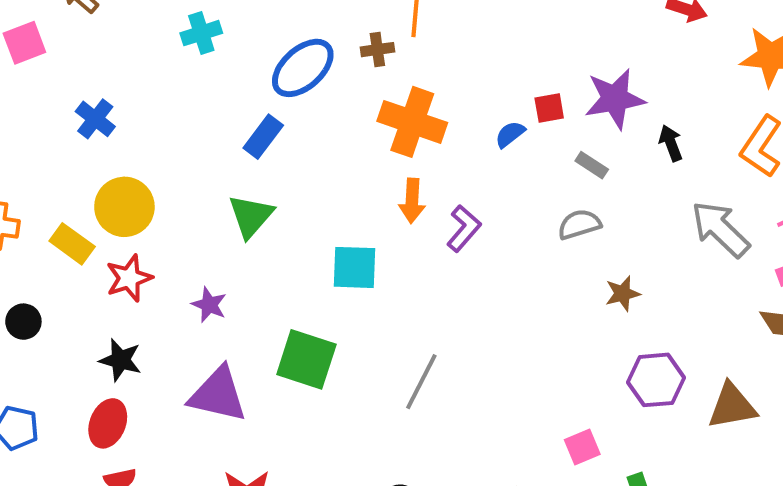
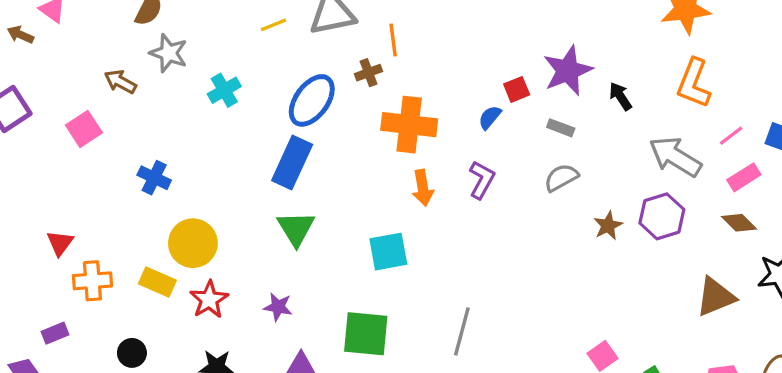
blue rectangle: (263, 137) -> (292, 162), size x1.4
purple L-shape: (464, 228) -> (482, 180), moved
purple hexagon: (656, 380) -> (662, 216), moved

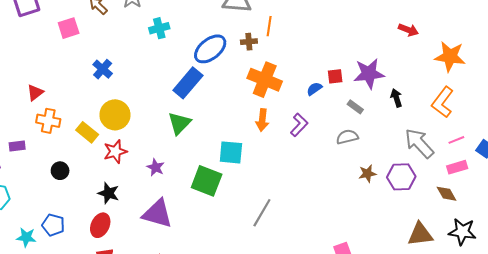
green square: (366, 334) -> (207, 181), moved

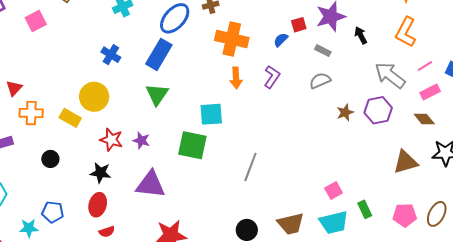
blue cross: (103, 69) -> (111, 55), moved
red star: (115, 151) -> (111, 140), moved, turned -30

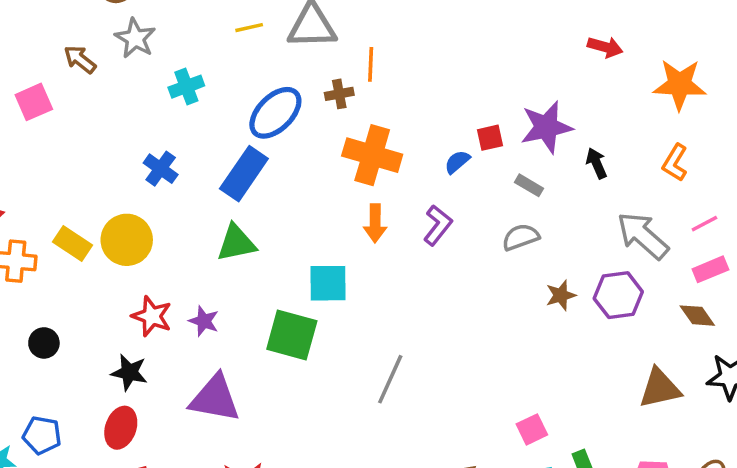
orange L-shape: (406, 32) -> (675, 163), size x0.7
green triangle: (157, 94) -> (236, 243), turned 40
yellow rectangle: (70, 118) -> (72, 244), moved

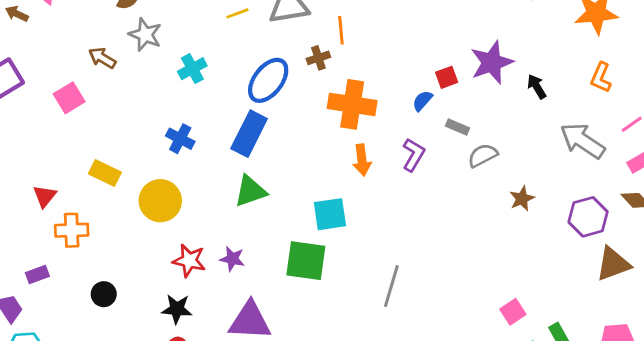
gray rectangle: (529, 185) -> (458, 127), moved
yellow rectangle: (72, 244) -> (105, 173), moved
purple hexagon: (618, 295) -> (588, 217), moved

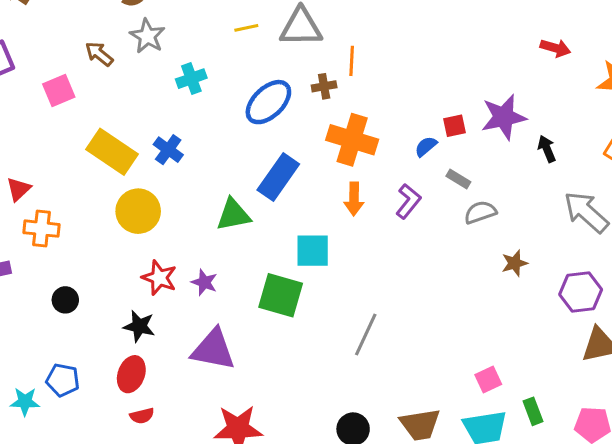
blue rectangle: (249, 134) -> (278, 177), moved
yellow rectangle: (105, 173) -> (112, 152), moved, size x1.5

